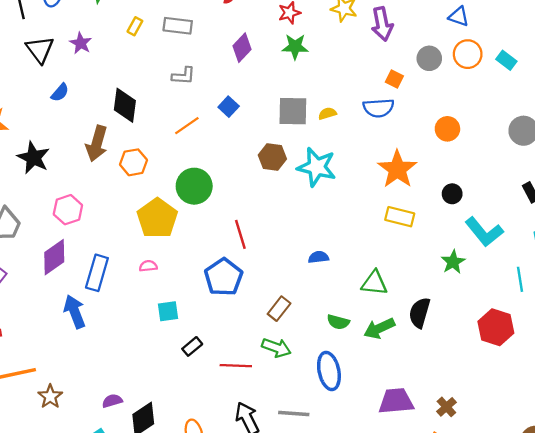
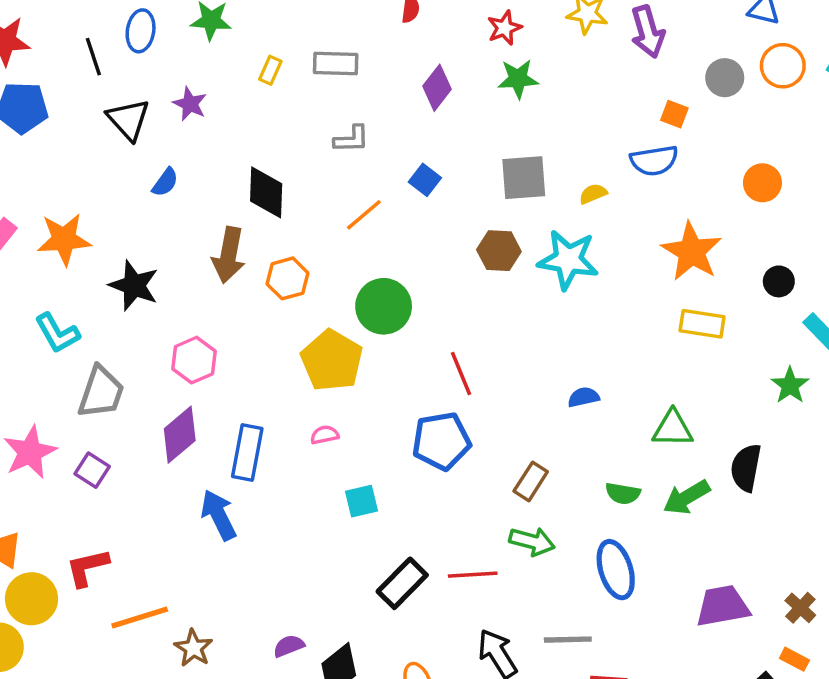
yellow semicircle: (327, 114) -> (593, 194), moved
blue pentagon: (224, 277) -> (441, 441), turned 30
black rectangle: (192, 346) -> (402, 583), moved, size x1.6

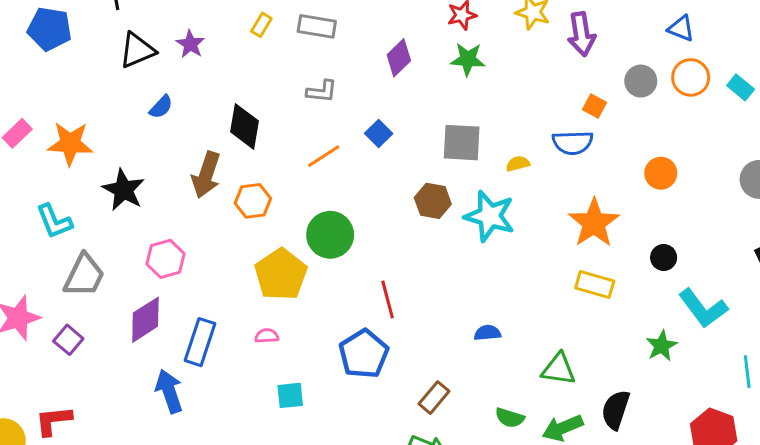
black triangle: (128, 119) -> (137, 50), turned 42
blue pentagon: (441, 441) -> (364, 354), turned -30

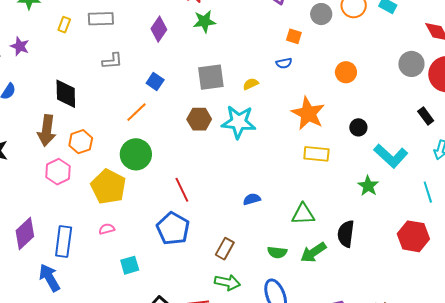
blue semicircle: (573, 143) -> (284, 63), size x0.6
orange line: (324, 156) -> (136, 112), moved
pink hexagon: (166, 259) -> (58, 172), moved

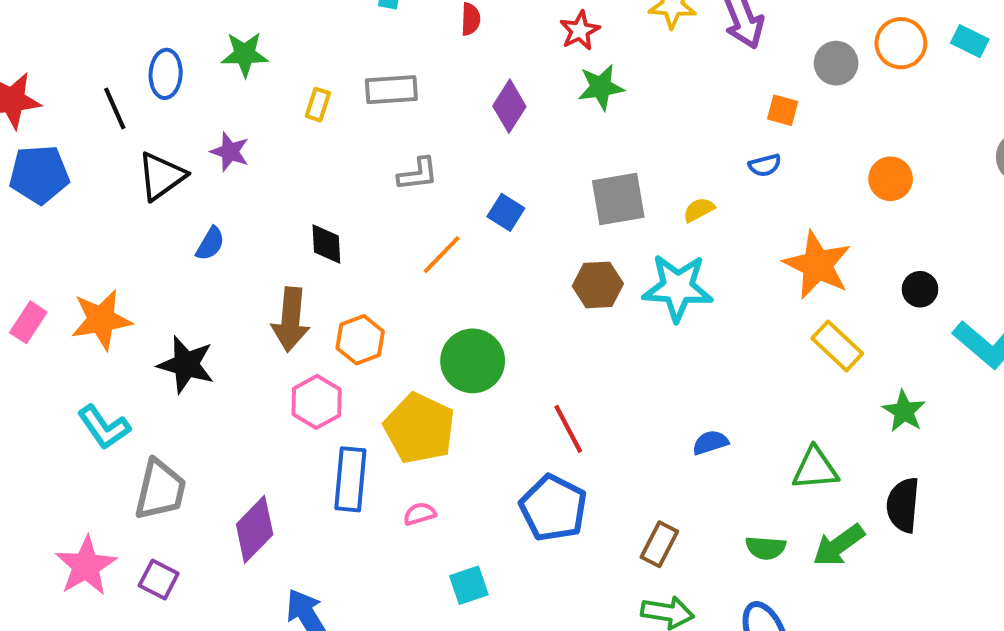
black diamond: (66, 94) -> (326, 244), size x0.7
orange line: (136, 112) -> (442, 255), moved
yellow rectangle: (316, 154) -> (837, 346), turned 40
green star: (368, 186) -> (904, 411), moved
blue rectangle: (64, 241) -> (350, 479), moved

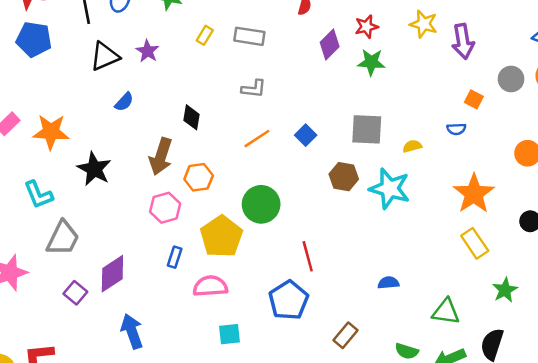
purple diamond: (509, 106) -> (330, 45), moved
blue square: (506, 212) -> (306, 135), moved
blue rectangle: (350, 479) -> (175, 257), size x0.6
pink semicircle: (420, 514) -> (210, 286), size x1.8
purple square: (159, 580) -> (75, 293), moved

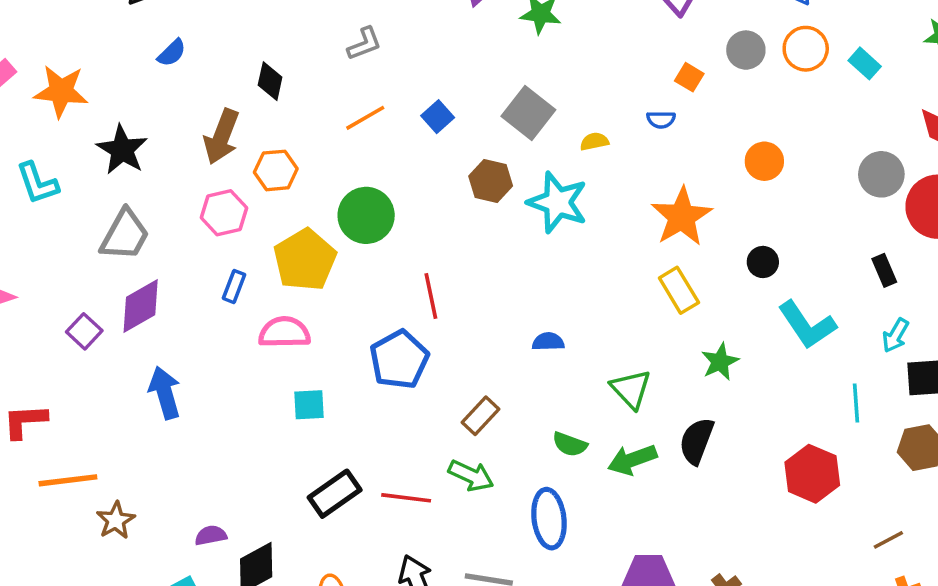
gray L-shape: (254, 89) -> (364, 44), turned -30
gray square: (367, 129) -> (528, 113), turned 32
gray trapezoid: (63, 238) -> (125, 235), moved
green triangle: (446, 312) -> (631, 389), turned 36

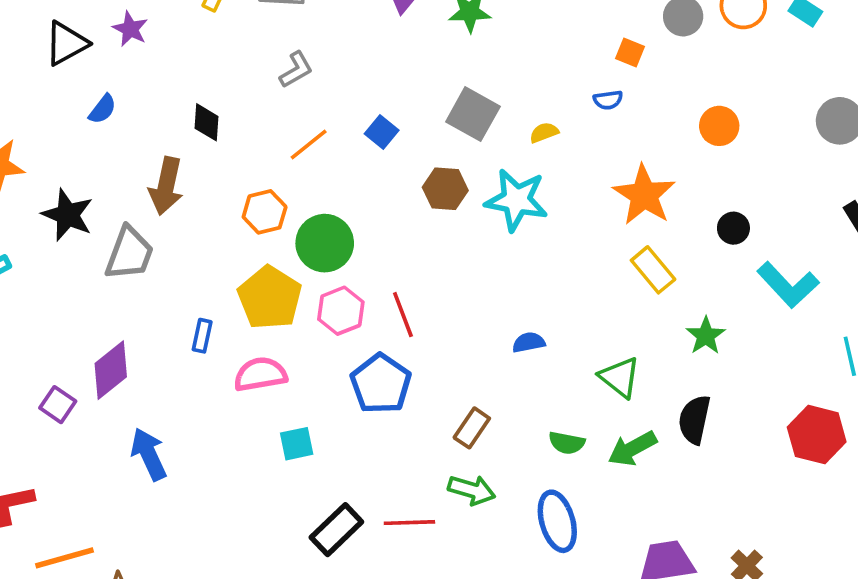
orange hexagon: (276, 170) -> (265, 212), moved
pink hexagon: (224, 213) -> (341, 311), moved
gray trapezoid: (125, 235) -> (129, 253), moved

